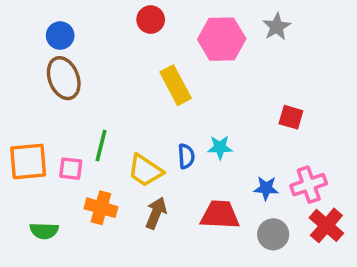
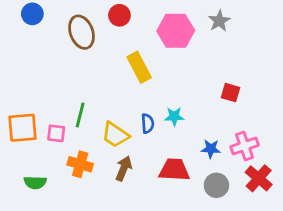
blue circle: (60, 36) -> (32, 14), moved
brown ellipse: (64, 78) -> (82, 32), moved

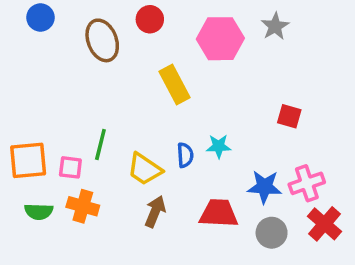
blue star: (211, 149) -> (265, 187), size x1.4
orange cross: (80, 164) -> (83, 206), moved
green semicircle: (35, 183) -> (39, 212), moved

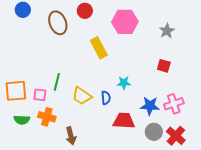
gray star: (275, 26) -> (167, 31), moved
blue semicircle: (185, 155) -> (106, 98), moved
brown arrow: (155, 212) -> (71, 136), moved, turned 144
red cross: (324, 224) -> (176, 136), moved

